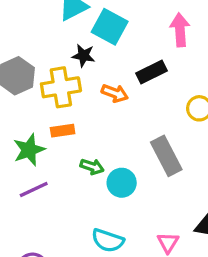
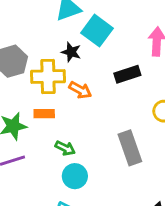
orange arrow: (115, 93) -> (80, 90), moved
cyan circle: (122, 183) -> (75, 176), moved

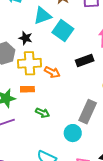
black star: (71, 52) -> (26, 38), moved
gray rectangle: (130, 148) -> (88, 112), turned 45
cyan circle: (75, 176) -> (73, 133), moved

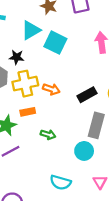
black rectangle: (85, 60) -> (87, 95), moved

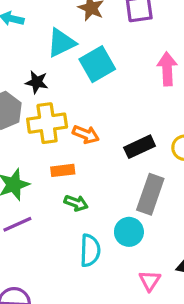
cyan square: (55, 43) -> (97, 64), turned 30
orange rectangle: (28, 112) -> (63, 170), moved
cyan semicircle: (60, 182) -> (90, 250), moved, turned -108

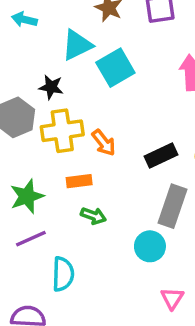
orange arrow: (86, 134) -> (104, 143), turned 30
cyan semicircle: (90, 250) -> (63, 274), moved

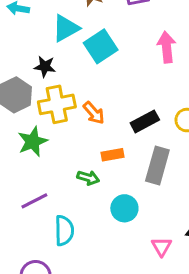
orange rectangle: (79, 181) -> (112, 155), moved
green star: (27, 196) -> (33, 142), moved
cyan circle: (150, 246) -> (124, 208), moved

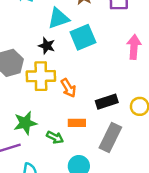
black star: (45, 67) -> (47, 46), moved
green star: (33, 142) -> (25, 123), moved

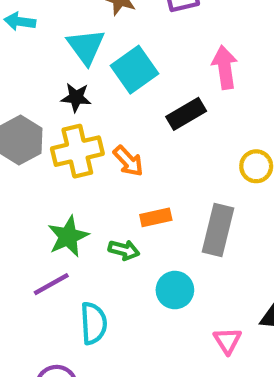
cyan triangle: (58, 18) -> (86, 46), turned -35
black rectangle: (107, 102) -> (186, 114), moved

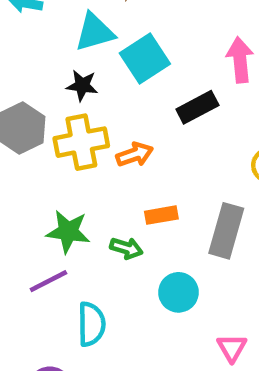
cyan triangle: (86, 46) -> (95, 32), turned 48
orange arrow: (128, 161) -> (135, 155), turned -68
green star: (68, 236) -> (68, 232), turned 30

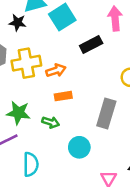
black star: (82, 85) -> (18, 23), moved
orange rectangle: (161, 215) -> (63, 96), moved

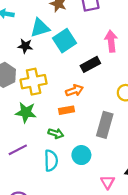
orange arrow: (56, 70) -> (74, 90), moved
green star: (18, 113) -> (26, 112), moved
cyan semicircle: (31, 164) -> (51, 161), moved

